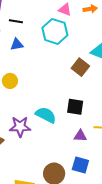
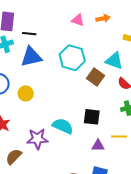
cyan hexagon: (55, 31) -> (72, 58), moved
blue triangle: (17, 45) -> (31, 57), size x1.6

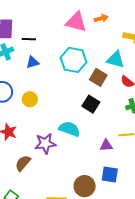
pink triangle: (78, 20) -> (76, 22), size x1.6
blue triangle: (31, 57) -> (32, 62), size x0.6
black square: (92, 117) -> (91, 104), moved, turned 30

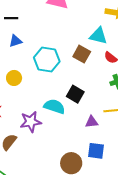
cyan hexagon: (74, 60) -> (47, 60), moved
black square: (91, 104) -> (75, 94), moved

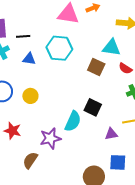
blue triangle: (15, 41) -> (29, 59), turned 32
cyan hexagon: (47, 60) -> (59, 48), moved
cyan semicircle: (54, 106) -> (73, 121), turned 100

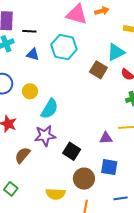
cyan triangle: (111, 48) -> (116, 52), turned -42
black square: (93, 107) -> (72, 151), moved
cyan semicircle: (73, 121) -> (50, 109), moved

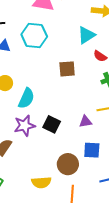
brown square: (98, 70) -> (67, 69), moved, turned -30
black square: (72, 151) -> (52, 124), moved

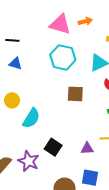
cyan hexagon: (34, 35) -> (63, 57), moved
purple star: (25, 126) -> (29, 161), moved, turned 30

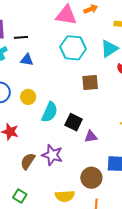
black square: (53, 147) -> (74, 122), moved
purple triangle: (87, 148) -> (91, 137), moved

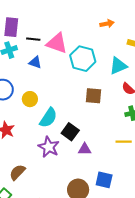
pink triangle: (66, 15) -> (57, 43), moved
purple star: (52, 155) -> (49, 147), moved
brown semicircle: (28, 161) -> (17, 172), moved

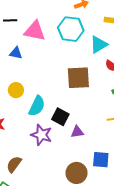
black line: (33, 39) -> (10, 20), moved
cyan hexagon: (83, 59) -> (71, 29), moved
brown square: (93, 96) -> (78, 78), size x1.4

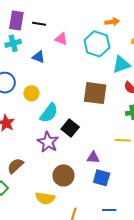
pink triangle: (35, 31) -> (61, 39), size x0.6
purple triangle: (77, 132) -> (93, 157), moved
brown circle: (77, 173) -> (63, 175), moved

